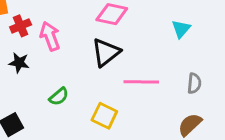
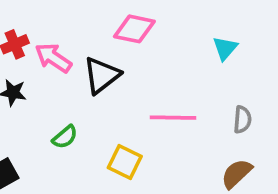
pink arrow: (50, 36) -> (53, 58), turned -36
black triangle: (106, 52) -> (102, 75), moved

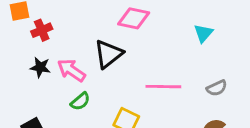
pink arrow: (53, 58) -> (71, 70), moved
gray semicircle: (242, 120) -> (217, 88), turned 60

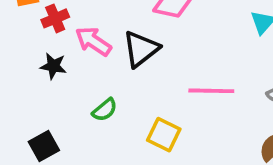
pink arrow: (71, 70) -> (93, 41), moved

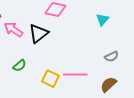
pink line: (211, 91) -> (75, 75), moved

